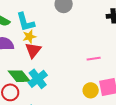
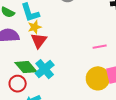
yellow circle: (91, 90) -> (98, 78), size x1.5

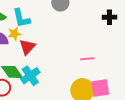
yellow star: (35, 27) -> (14, 34), moved

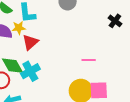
black cross: (109, 17) -> (115, 21), turned 32

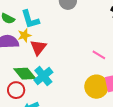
pink line: (89, 60) -> (99, 55), turned 40

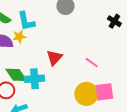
red triangle: (38, 47) -> (54, 58), moved
cyan cross: (43, 76) -> (35, 79), turned 30

